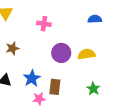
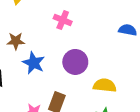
yellow semicircle: (87, 54) -> (105, 85), moved
blue star: (32, 78) -> (34, 63), moved, turned -30

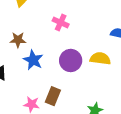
yellow semicircle: (105, 85) -> (100, 58), moved

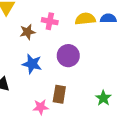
brown star: (18, 40) -> (27, 32), moved
yellow semicircle: (100, 58) -> (85, 19), moved

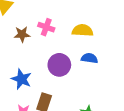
blue semicircle: (108, 18) -> (89, 58), moved
blue star: (32, 64) -> (21, 79), moved

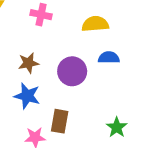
pink cross: (46, 27) -> (41, 15), moved
brown star: (22, 34) -> (28, 63), moved

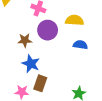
purple circle: (72, 71) -> (48, 30), moved
blue star: (27, 96) -> (31, 64), moved

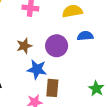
purple circle: (48, 30) -> (57, 46), moved

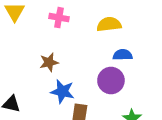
purple circle: (57, 46) -> (111, 81), moved

